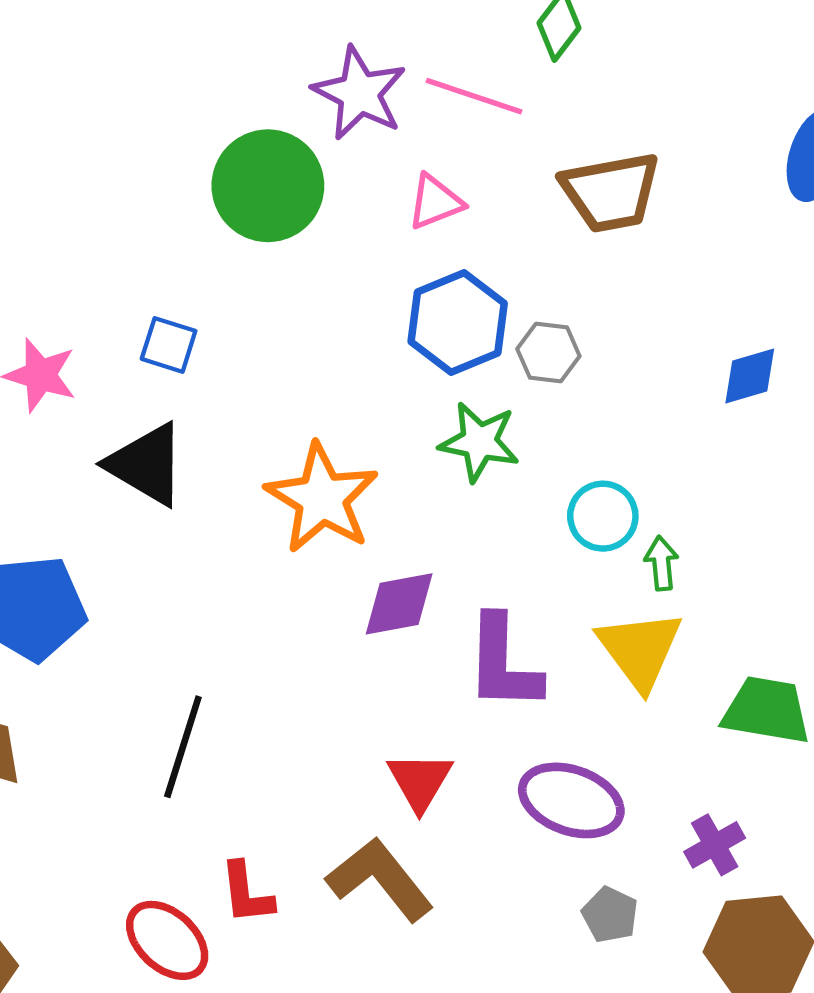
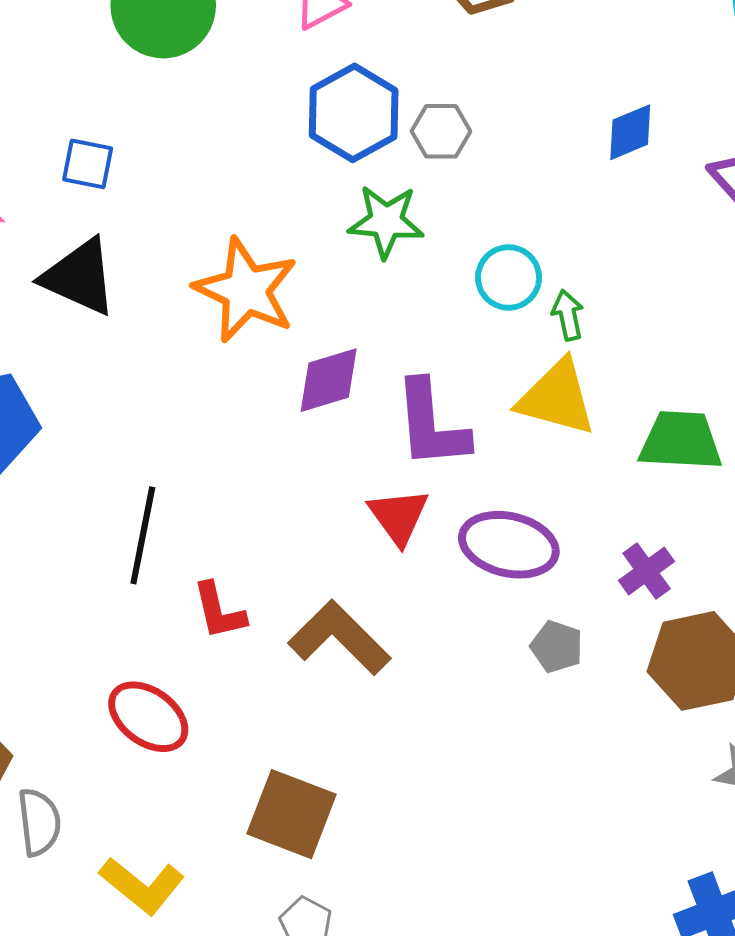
yellow triangle: (640, 650) -> (557, 398), turned -32
red triangle: (420, 781) -> (399, 516), moved
red L-shape: (246, 893) -> (219, 611), moved

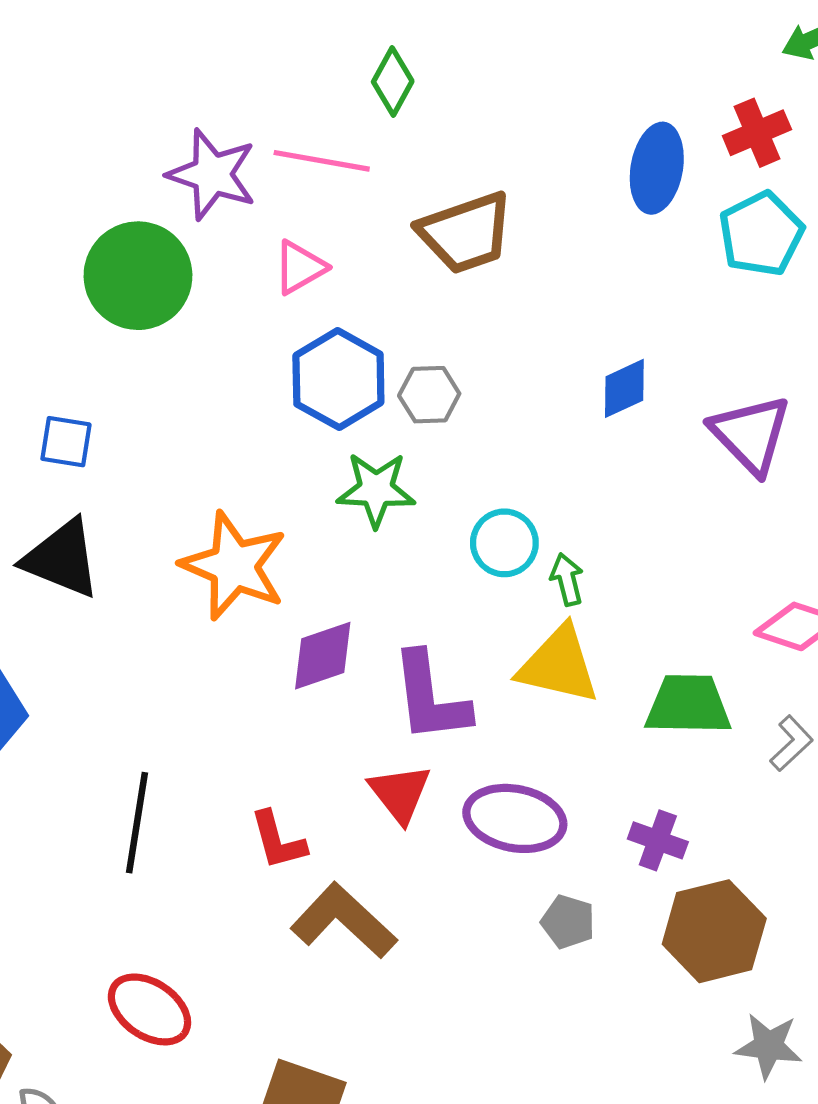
purple cross: (647, 571) -> (658, 840), turned -32
red L-shape: (219, 611) -> (278, 840), moved

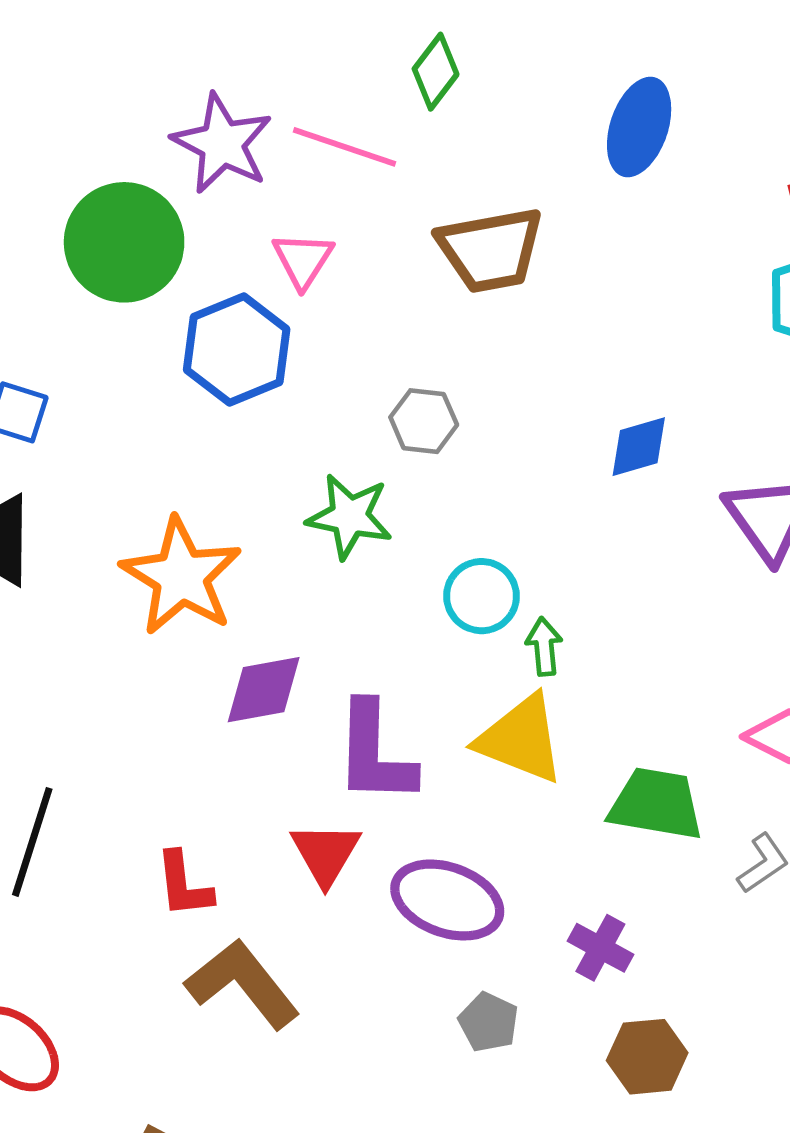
blue ellipse: (657, 168) -> (639, 127), moved
pink triangle: (300, 267) -> (303, 260), turned -36
blue hexagon: (338, 379) -> (237, 349), moved
brown hexagon: (714, 931) -> (647, 1057), size x0.7

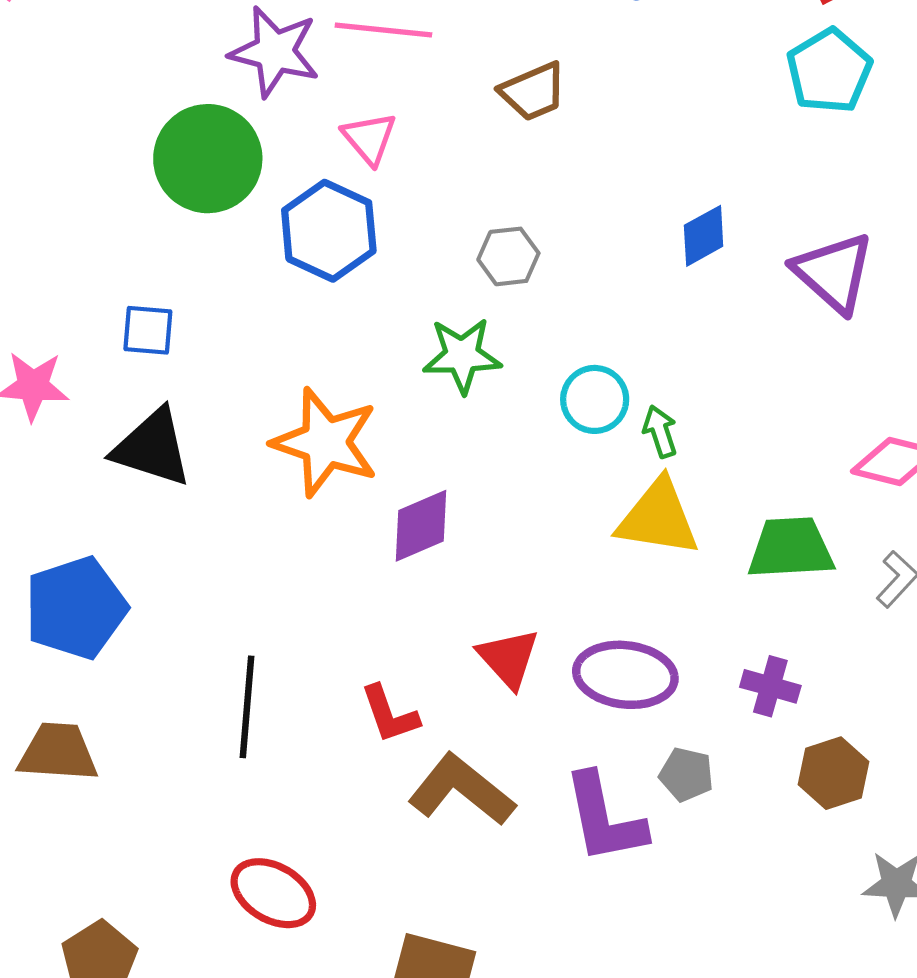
brown trapezoid: (491, 250) -> (533, 92), size x0.7
purple L-shape: (375, 753) -> (604, 818), moved

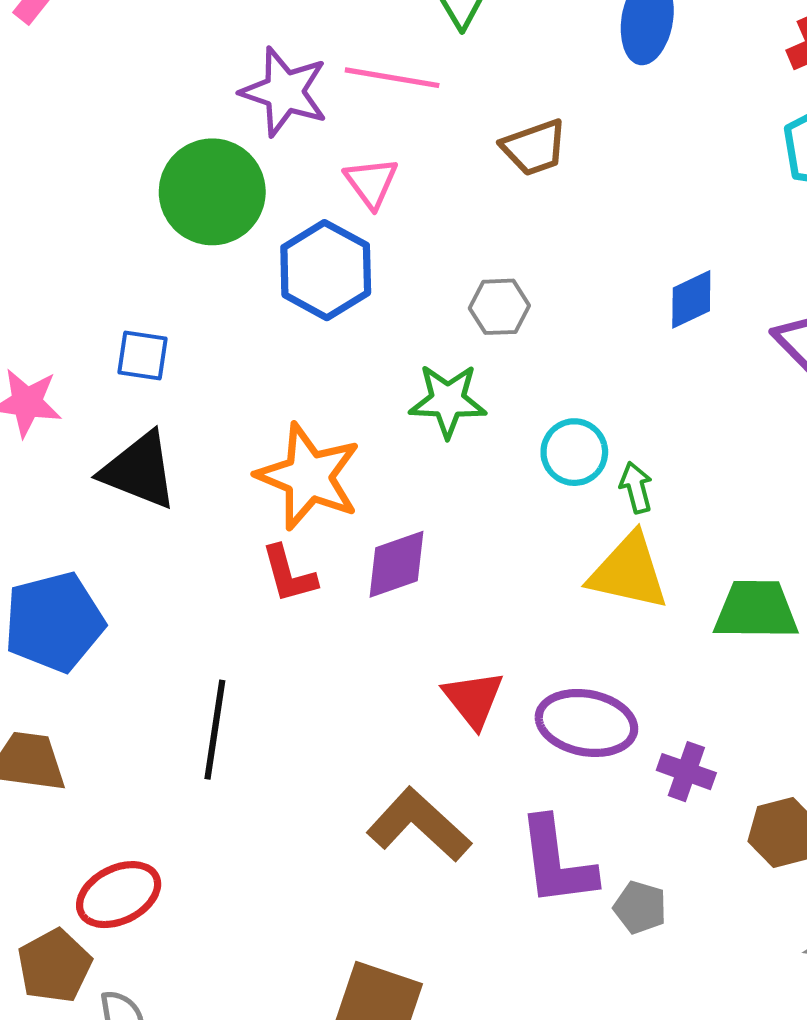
purple cross: (770, 686) -> (686, 772), moved
red L-shape: (390, 714) -> (289, 574), moved
gray pentagon: (686, 774) -> (640, 907), moved
red ellipse: (273, 893) -> (119, 895), moved, turned -60

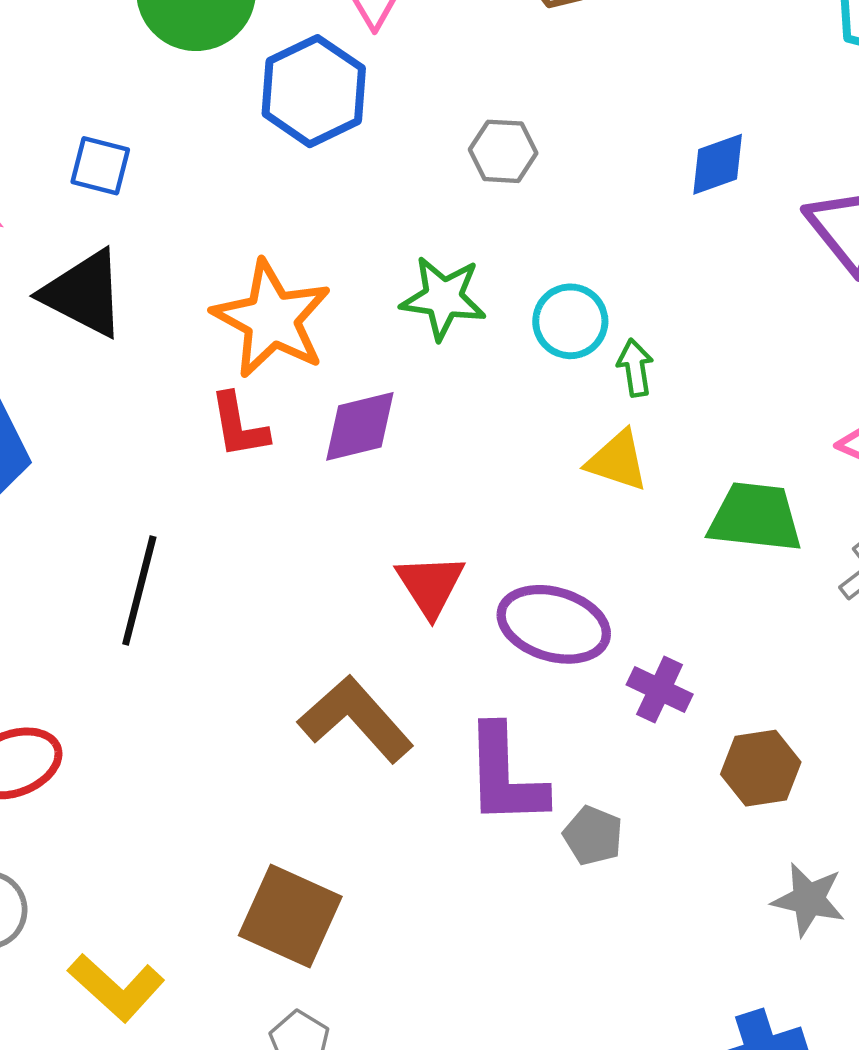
green star: (448, 401) -> (443, 298), moved
yellow triangle: (629, 572) -> (617, 461), size x0.7

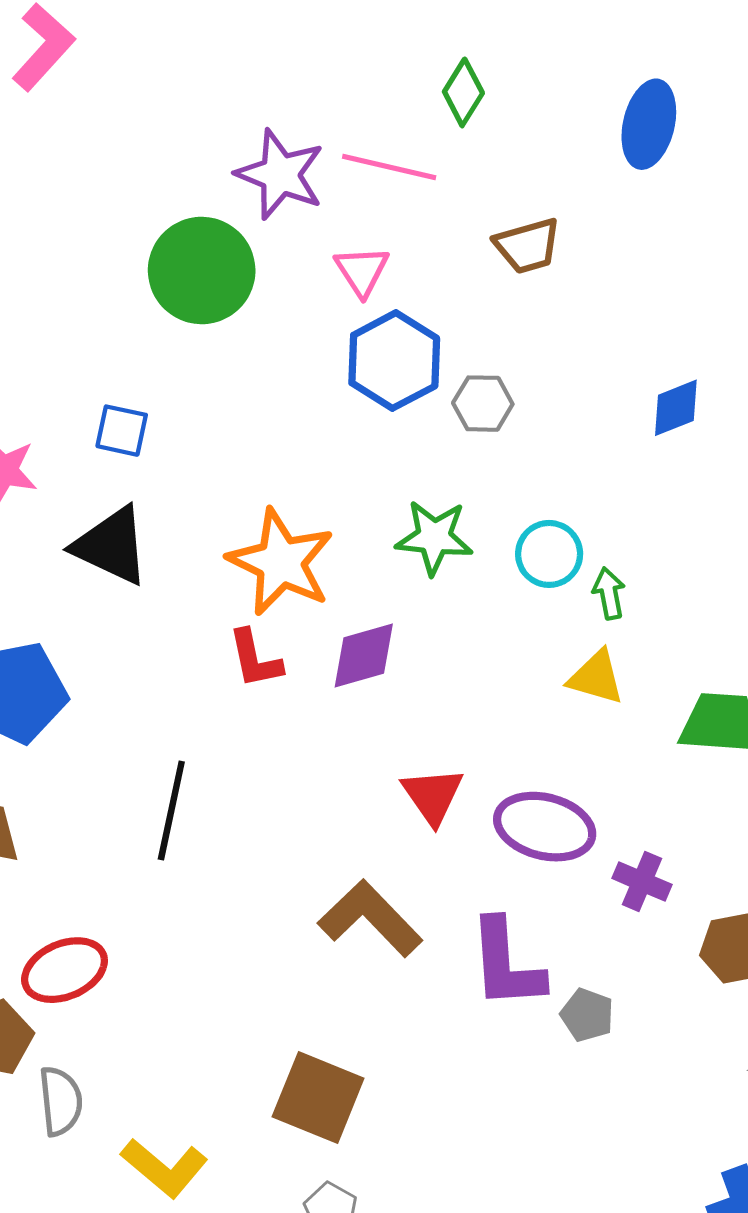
blue hexagon: (314, 91) -> (394, 361), moved

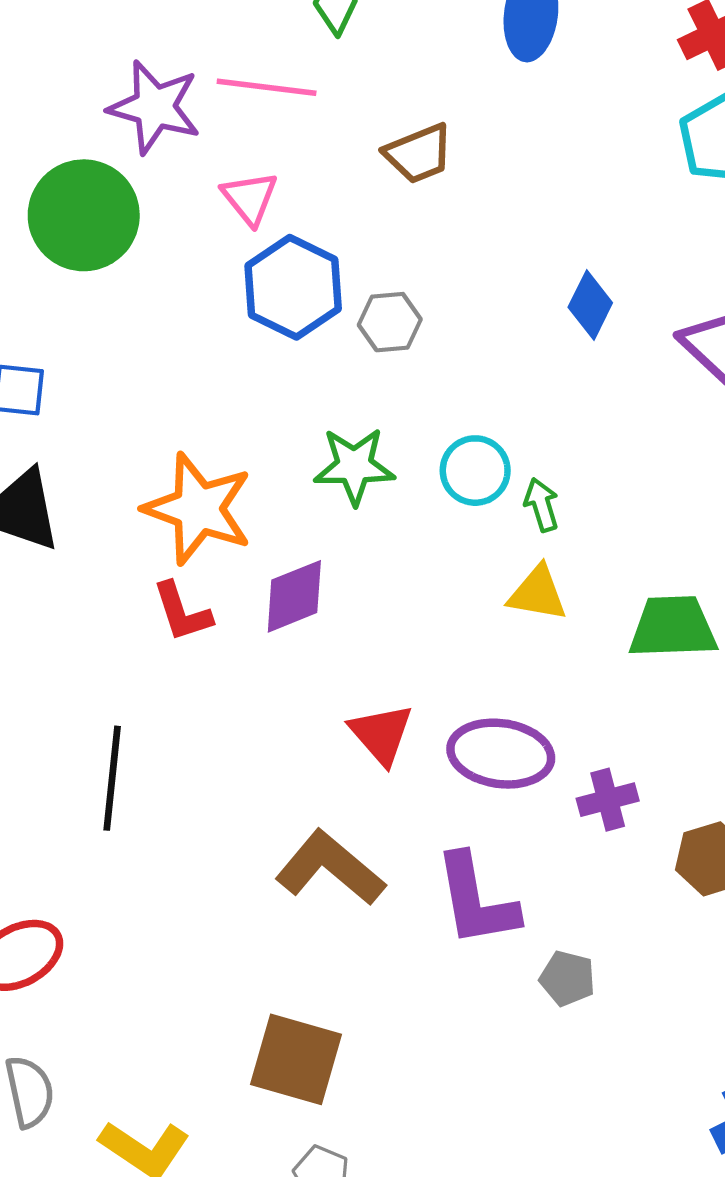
blue diamond: (676, 408) -> (590, 305), turned -36
purple cross: (642, 881) -> (608, 800), turned -32
gray pentagon: (587, 1015) -> (567, 978), moved

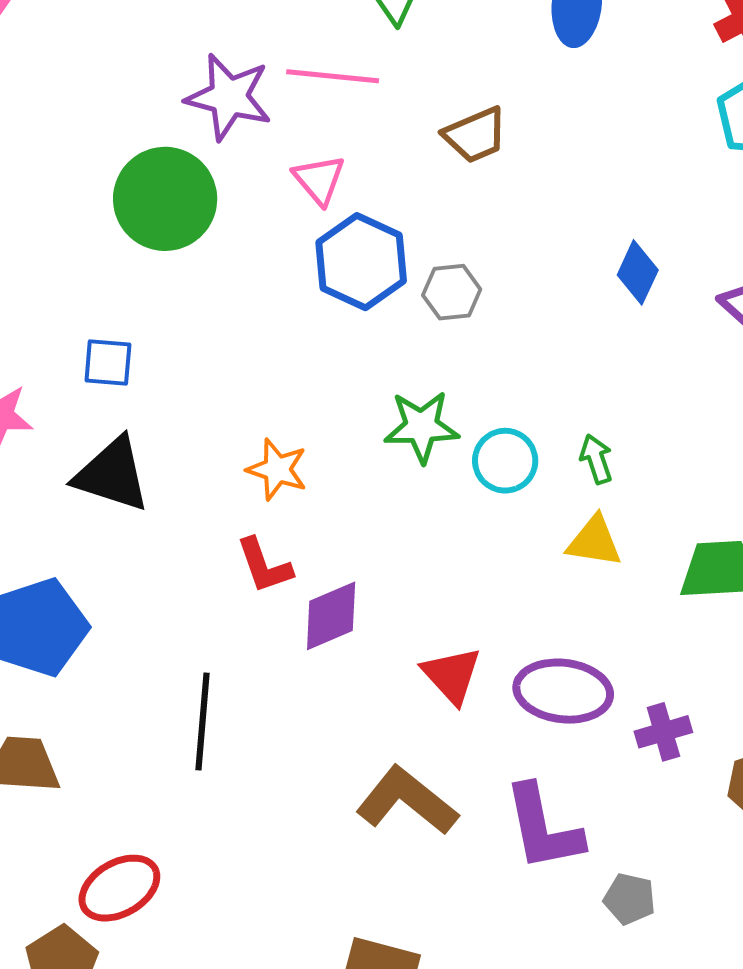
cyan circle: (475, 471) -> (505, 461), moved
orange star: (198, 509) -> (277, 469), size x0.6
purple diamond: (294, 596) -> (331, 616), moved

